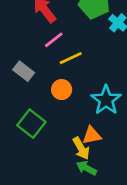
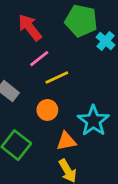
orange triangle: (92, 135) -> (66, 141), moved

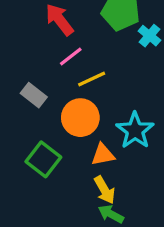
orange circle: (47, 110) -> (80, 118), size x1.5

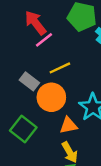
pink line: (71, 57) -> (44, 40), moved
gray rectangle: (34, 95) -> (29, 81), moved

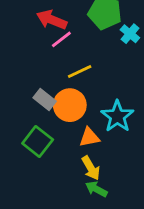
red arrow: (35, 23) -> (52, 20), turned -30
gray rectangle: (29, 81) -> (45, 100), moved

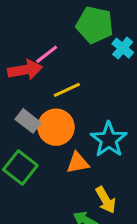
red arrow: (52, 20) -> (25, 70), moved, turned 148
yellow arrow: (91, 168) -> (106, 200), moved

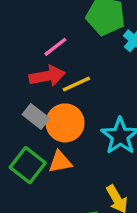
red arrow: (25, 70) -> (47, 76), moved
orange triangle: (78, 163) -> (60, 162), moved

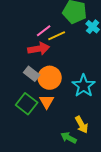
yellow line: (76, 84) -> (57, 36), moved
orange triangle: (60, 162) -> (47, 102), turned -49

